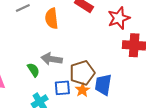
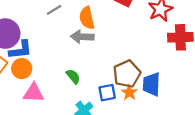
gray arrow: (52, 59) -> (82, 37), moved

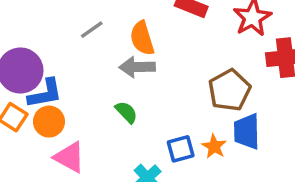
brown pentagon: (127, 74) -> (229, 90), moved
green semicircle: (73, 76) -> (126, 112), moved
pink triangle: (34, 93) -> (69, 157), turned 30

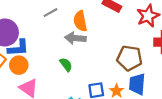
brown pentagon: (229, 90) -> (129, 58), turned 30

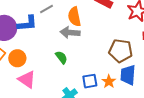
blue L-shape: (18, 48) -> (27, 23), moved

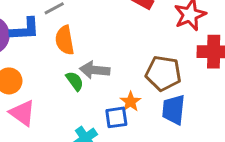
orange semicircle: (74, 17) -> (65, 40), moved
gray arrow: (70, 33) -> (95, 70), moved
orange star: (109, 81) -> (131, 102), moved

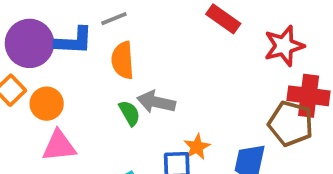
brown pentagon: (163, 73) -> (291, 124), moved
pink triangle: (22, 113) -> (59, 146), turned -48

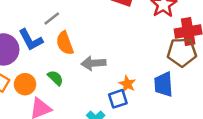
blue L-shape: (74, 41) -> (31, 40), turned 75
green semicircle: (129, 113) -> (55, 78), moved

